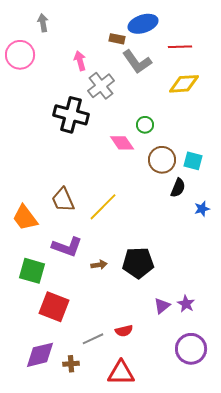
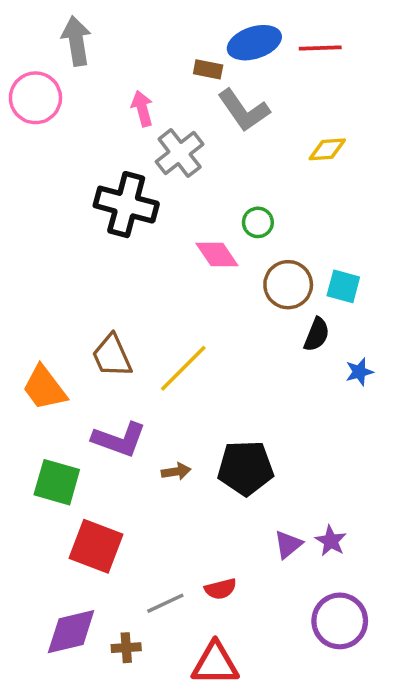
gray arrow: (43, 23) -> (76, 41), size x1.5
red line: (180, 47) -> (320, 48), moved
yellow diamond: (184, 84) -> (327, 149), size x0.7

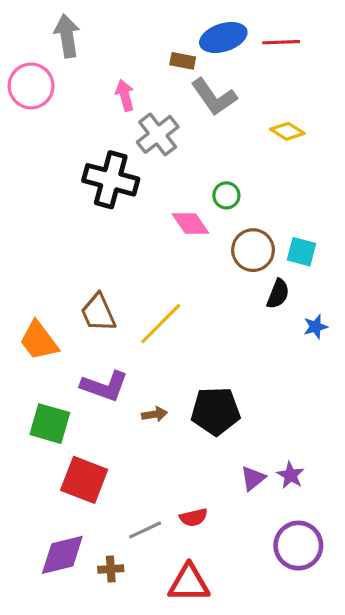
yellow diamond: (327, 149) -> (287, 131), turned 36

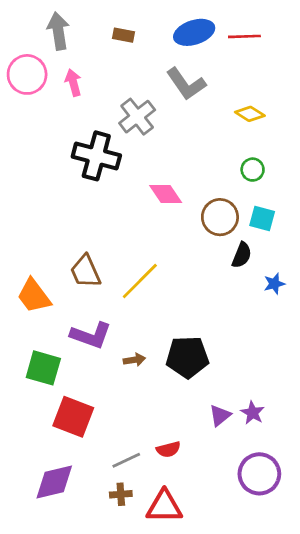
brown rectangle: (183, 61) -> (124, 35), moved
pink arrow: (125, 95) -> (73, 83), moved
green circle: (226, 195) -> (253, 170), moved
brown cross: (111, 569) -> (121, 494), moved

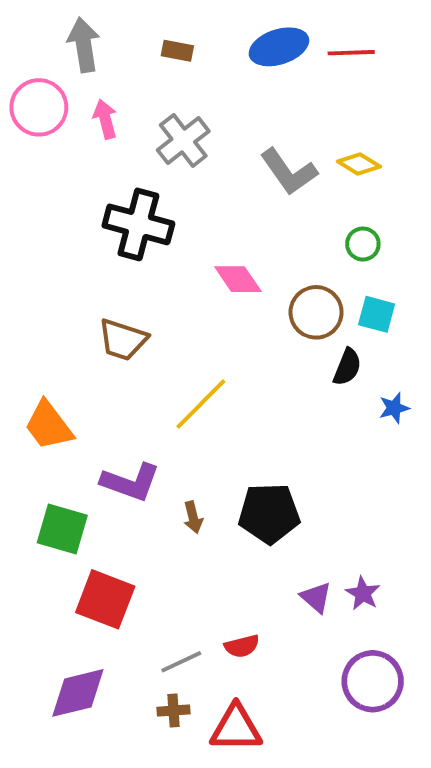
gray L-shape: (186, 84) -> (289, 172), moved
gray cross: (137, 117) -> (183, 141), moved
brown trapezoid: (85, 271) -> (123, 340), moved, turned -48
brown arrow: (134, 360) -> (193, 517), turned 85
purple triangle: (220, 415) -> (316, 597), turned -40

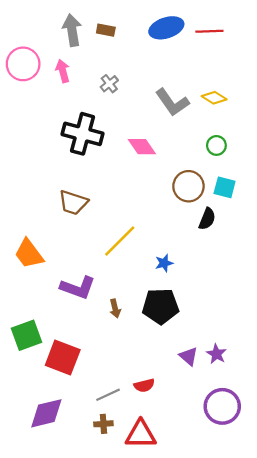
gray arrow: (84, 45) -> (72, 30), moved
gray cross: (183, 141) -> (109, 84), size x0.6
pink diamond: (238, 279) -> (142, 147), moved
blue star: (394, 408) -> (164, 263), moved
green square: (62, 529) -> (27, 335), moved, turned -36

